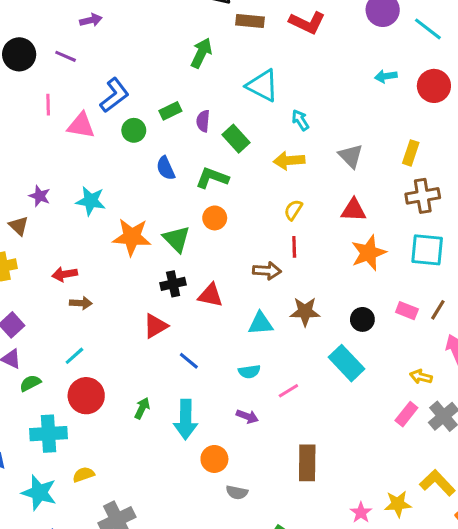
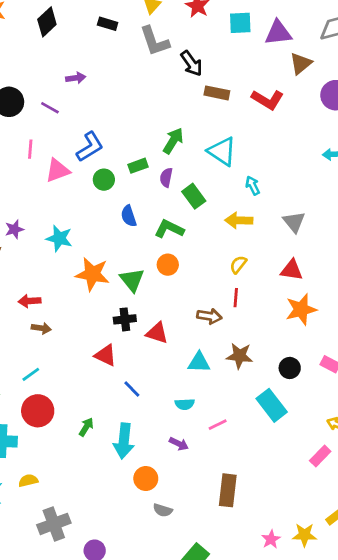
green arrow: (201, 53) -> (173, 141), moved
pink triangle: (81, 125) -> (58, 171), turned -36
purple star: (40, 196) -> (14, 229), turned 30
red triangle: (156, 326) -> (106, 355), turned 50

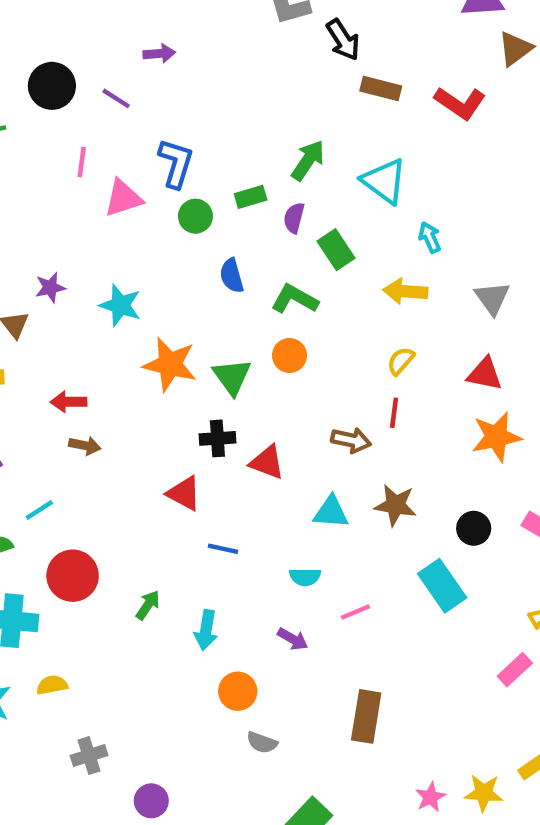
blue L-shape: (90, 147) -> (176, 163), turned -44
cyan line: (31, 374) -> (39, 510), moved
blue line: (132, 389) -> (223, 549), turned -36
cyan arrow: (124, 441) -> (206, 630), size x0.7
gray cross: (54, 524) -> (89, 756), size x0.7

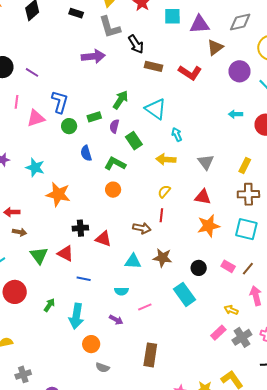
purple arrow: (159, 54) -> (93, 56), moved, size x1.6
green triangle: (232, 377) -> (39, 255), moved
cyan arrow: (206, 630) -> (76, 316), size x1.4

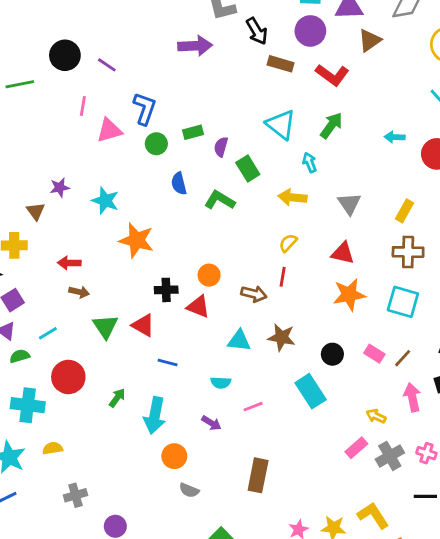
purple circle: (239, 71) -> (310, 31), moved
green arrow: (120, 100) -> (331, 125), moved
orange circle: (113, 190) -> (209, 275), moved

